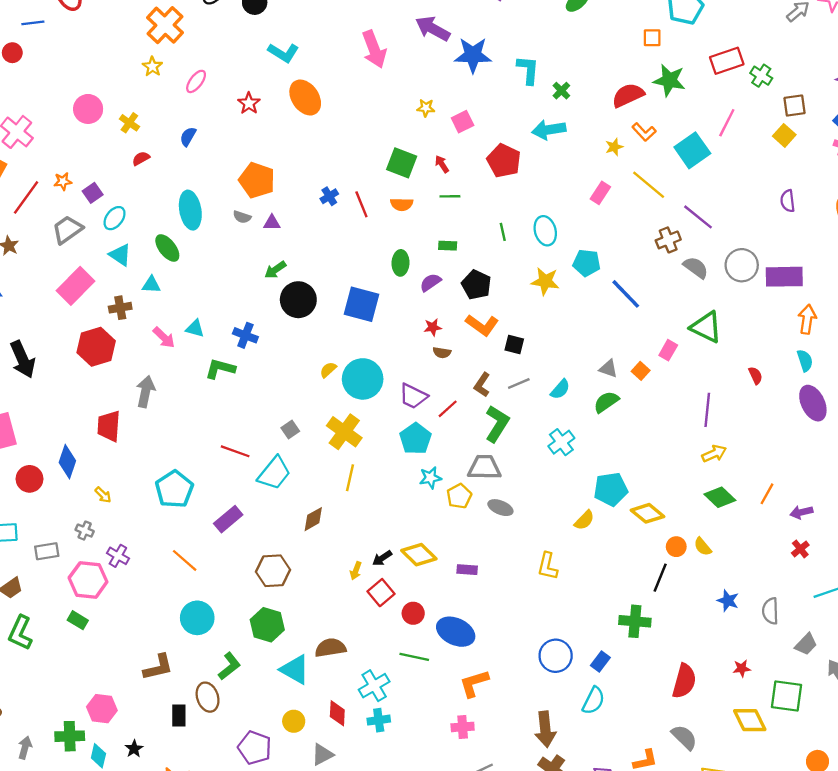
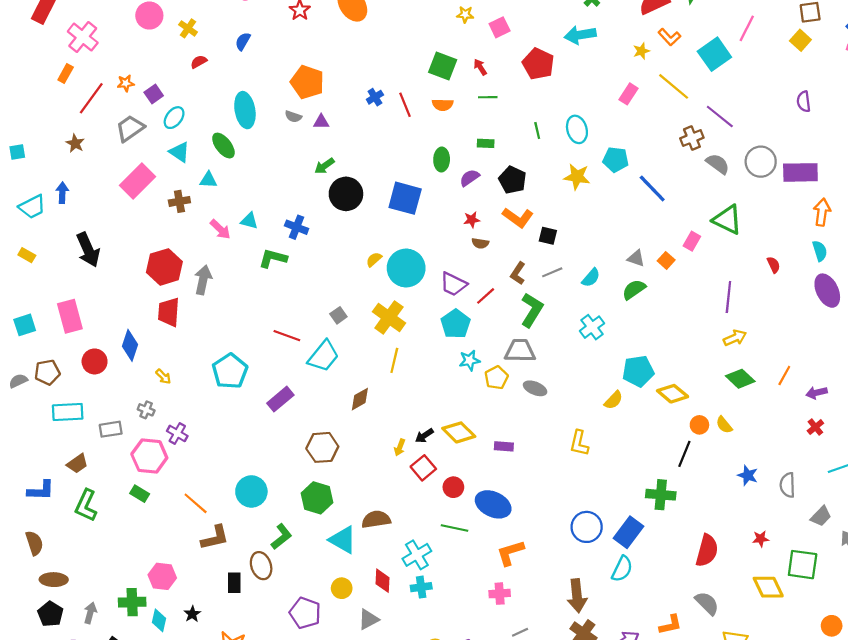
red hexagon: (96, 347) -> (164, 267), moved
orange line: (185, 560) -> (196, 503), moved
blue rectangle: (600, 662) -> (629, 532), size x1.6

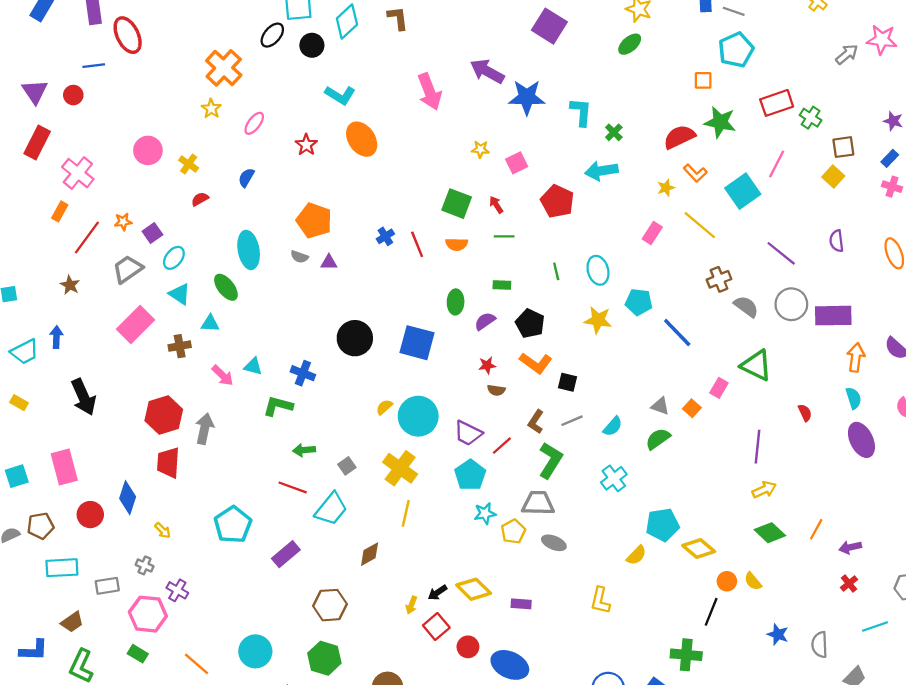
purple line: (720, 117) -> (781, 253), moved
green arrow: (324, 166) -> (304, 450), moved, turned 30

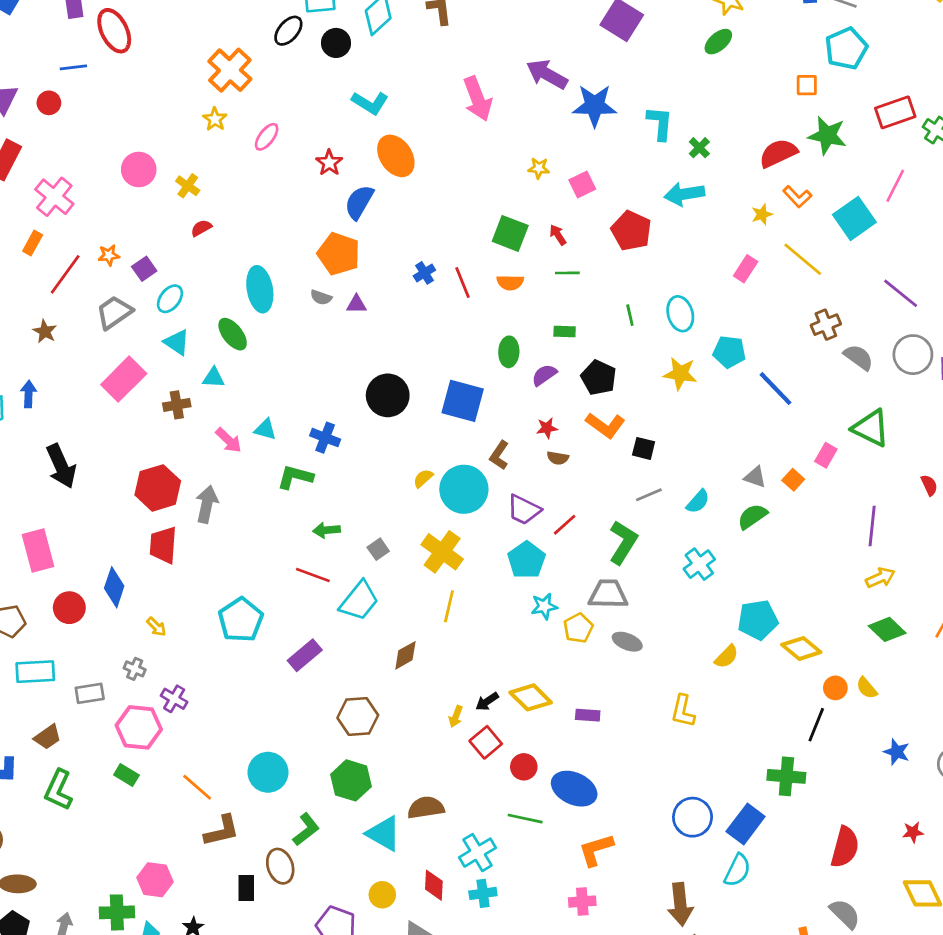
blue semicircle: (246, 178) -> (359, 202), moved, size x1.5
brown L-shape: (536, 422) -> (499, 455), moved

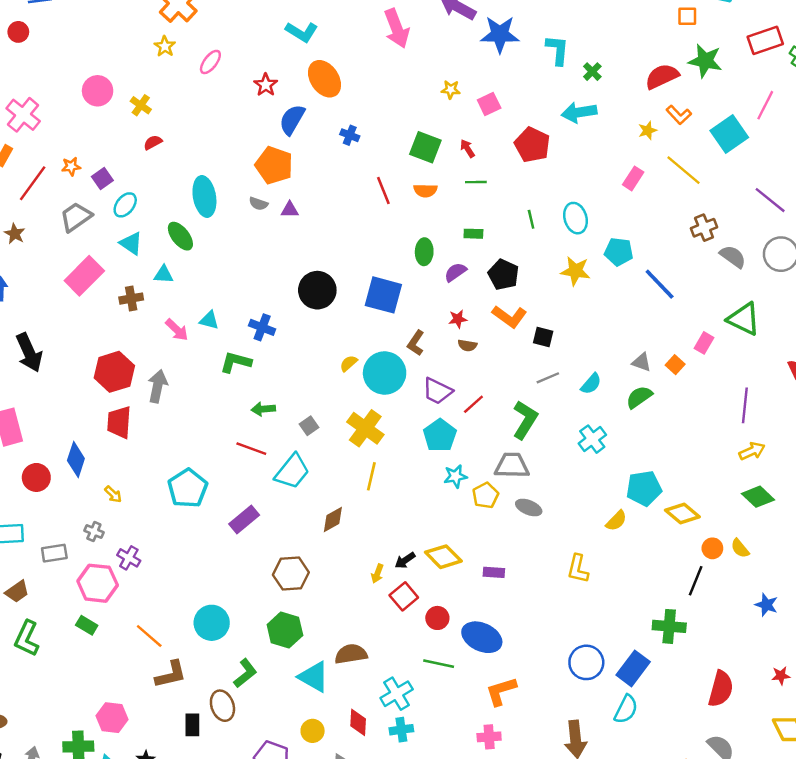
blue cross: (424, 273) -> (350, 135), moved, turned -36

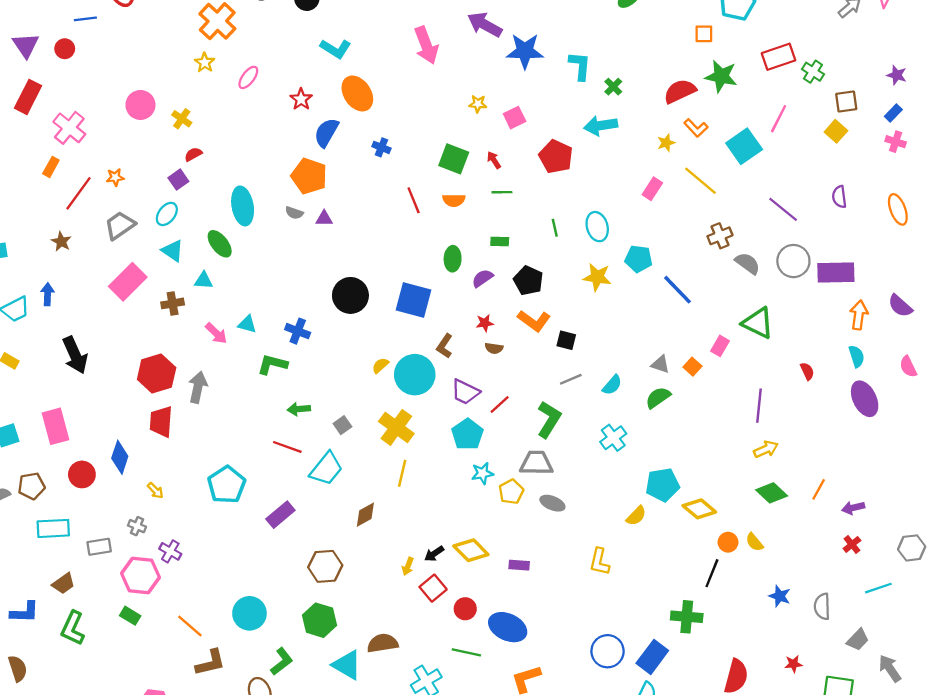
purple square: (102, 178) -> (178, 180), moved

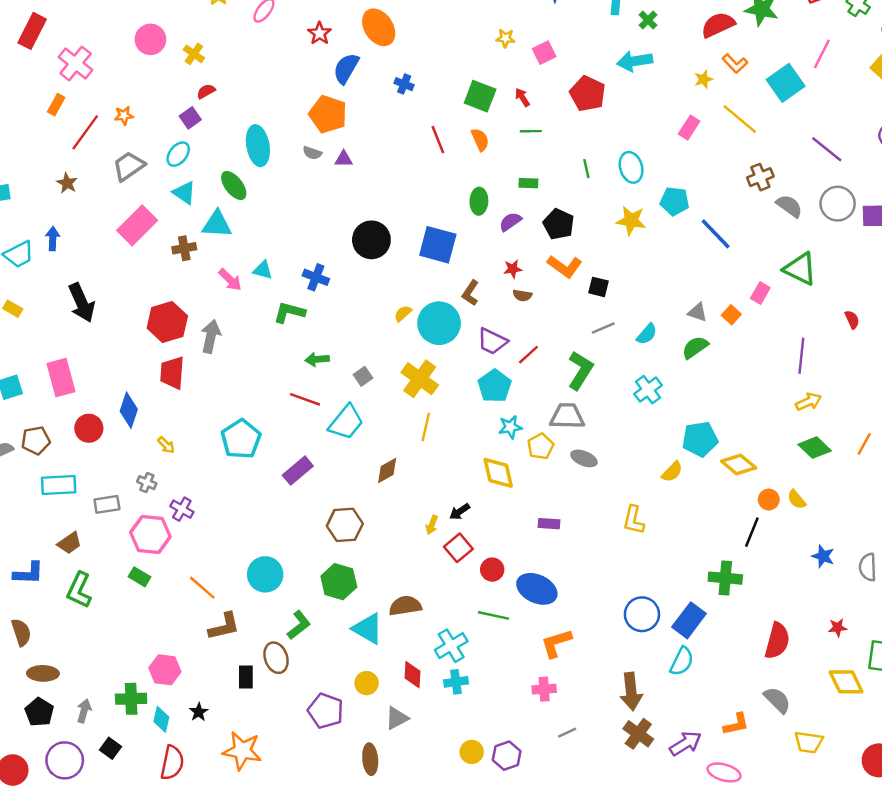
orange semicircle: (454, 200) -> (480, 140), turned -115
cyan triangle: (204, 281) -> (217, 224), size x1.5
yellow diamond: (471, 550) -> (498, 473), moved, turned 32

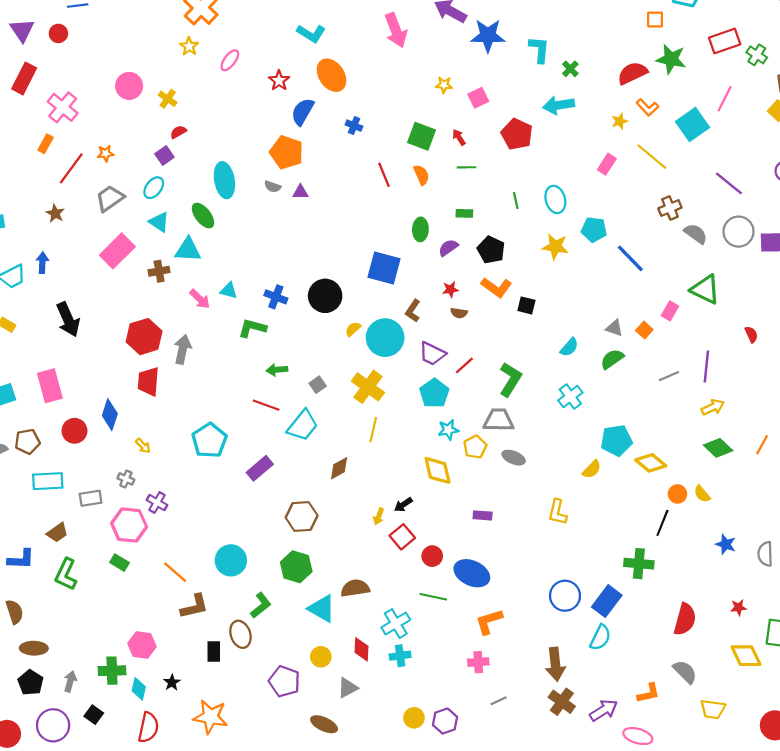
black circle: (371, 240) -> (325, 296), moved
gray line: (603, 328) -> (669, 376), moved
brown ellipse: (370, 759) -> (324, 724), turned -60

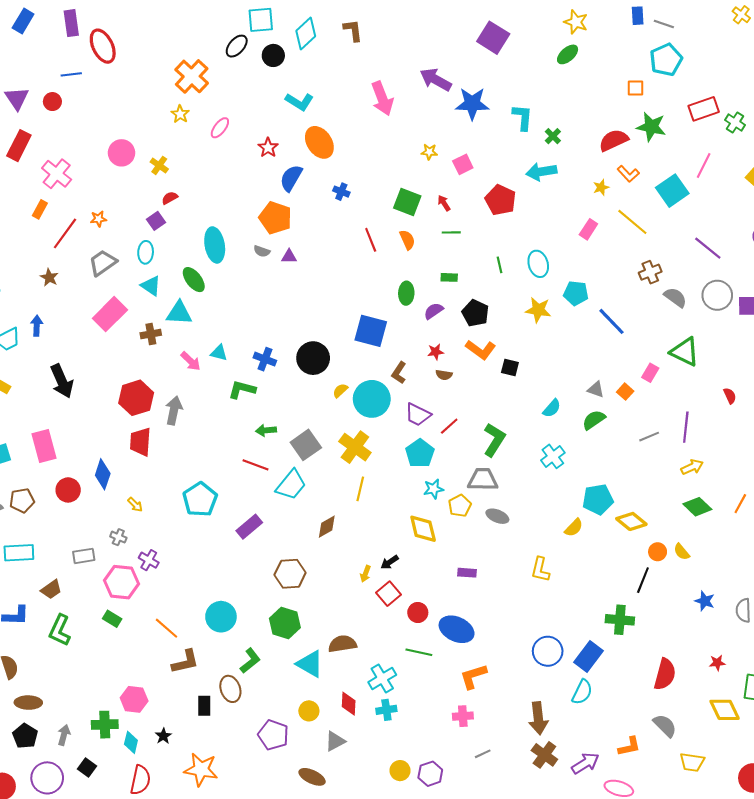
cyan ellipse: (154, 188) -> (146, 252), turned -35
gray square: (318, 385) -> (306, 445), size x1.8
cyan rectangle: (48, 481) -> (19, 553), moved

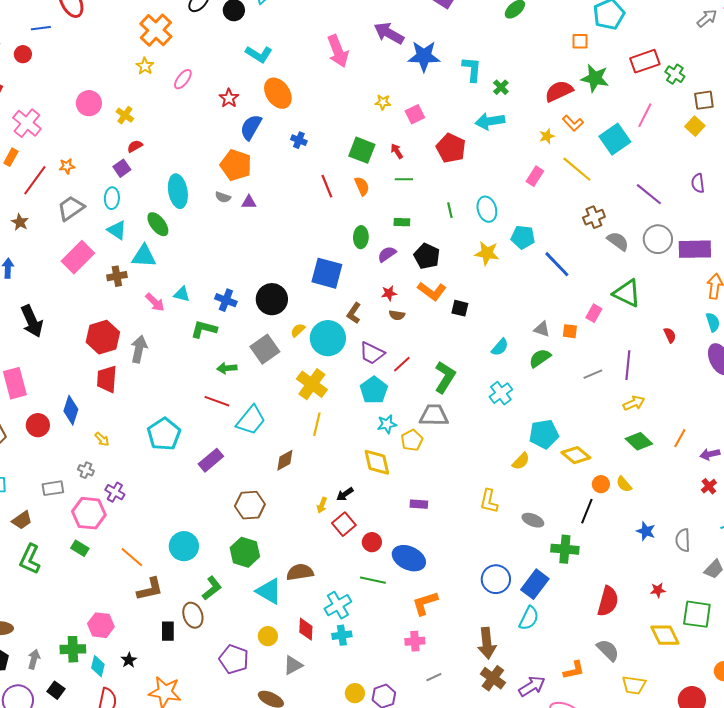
orange square: (625, 392) -> (570, 331), turned -35
gray square: (306, 445) -> (265, 349), moved
gray ellipse: (497, 516) -> (533, 520), moved

